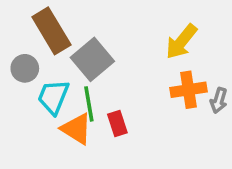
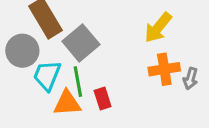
gray circle: (25, 68) -> (22, 51), size x1.4
orange triangle: (76, 129) -> (67, 103), turned -36

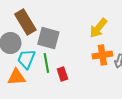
gray square: (81, 43) -> (48, 38), turned -35
orange triangle: (67, 103) -> (16, 77), moved

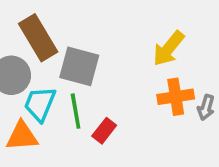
red rectangle: (62, 74) -> (104, 131), turned 56

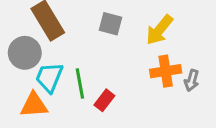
gray square: (79, 66) -> (111, 24), moved, size x0.7

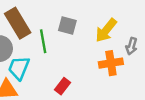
gray arrow: (192, 80) -> (132, 46), moved
green line: (80, 83) -> (43, 41), moved

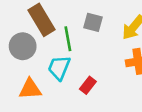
cyan trapezoid: (19, 68) -> (59, 68), moved

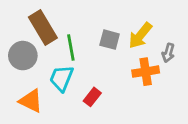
gray square: (93, 22) -> (110, 40), moved
orange triangle: (30, 89) -> (31, 101), turned 30

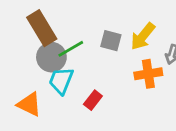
green line: (71, 48) -> (71, 49), turned 70
gray circle: (23, 56) -> (51, 57), moved

